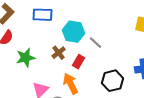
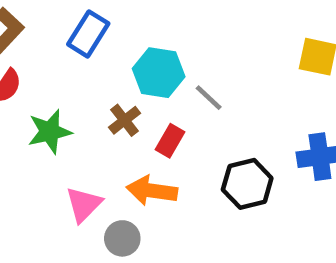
blue rectangle: (43, 15) -> (88, 34), turned -60
orange arrow: (71, 84) -> (152, 191), turned -55

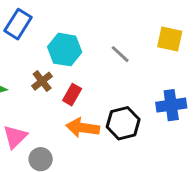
gray line: (209, 98) -> (120, 54), moved
orange arrow: (152, 191) -> (83, 128), moved

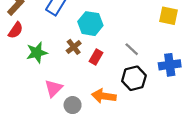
gray line: (120, 54) -> (132, 49), moved
orange arrow: (83, 128) -> (104, 96), moved

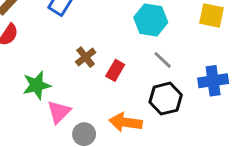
cyan hexagon: (90, 24) -> (151, 20), moved
green star: (37, 53) -> (37, 85), moved

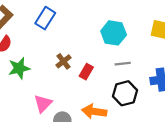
gray line: (163, 60) -> (123, 64), turned -49
green star: (37, 85) -> (19, 68), moved

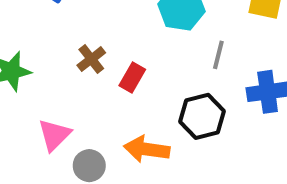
gray line: (123, 64) -> (218, 55), moved, turned -70

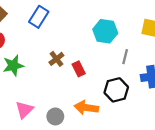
red rectangle: (132, 77) -> (79, 69), turned -56
pink triangle: (54, 135) -> (24, 110), moved

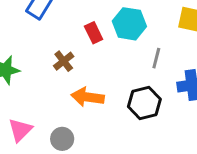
red rectangle: (79, 69) -> (94, 33), moved
orange arrow: (86, 108) -> (88, 97), moved

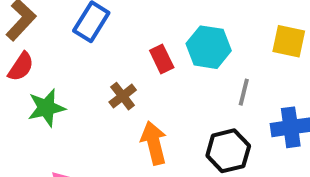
orange arrow: (88, 97) -> (154, 143), turned 68

